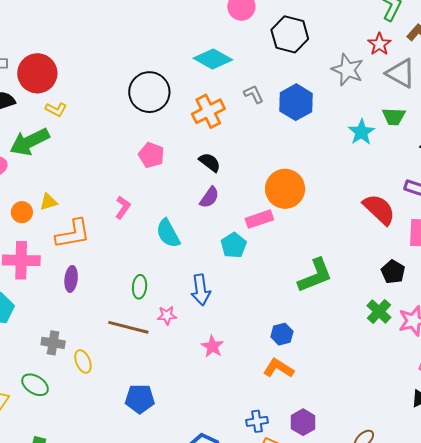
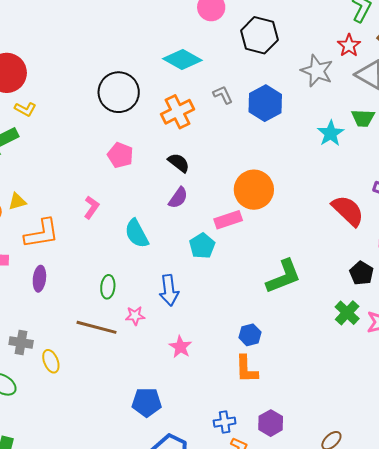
orange L-shape: (279, 368) -> (246, 369), turned -124
blue pentagon: (140, 399) -> (147, 402), moved

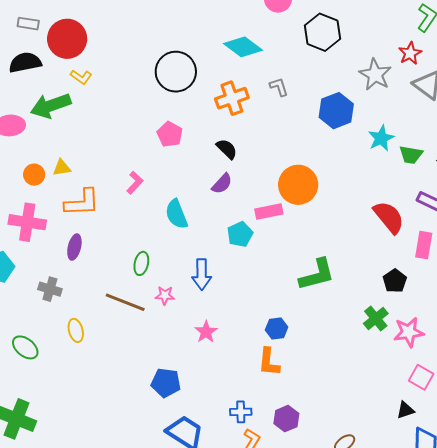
blue hexagon: (265, 103) -> (336, 111), moved
green trapezoid: (363, 118) -> (411, 155), moved
gray cross: (21, 342) -> (50, 289), moved

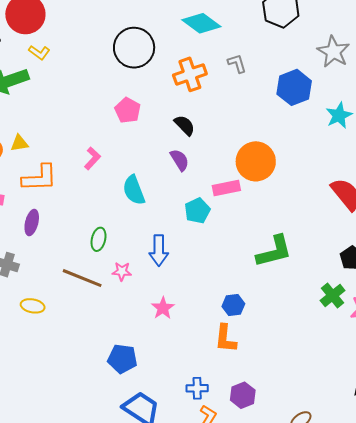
purple semicircle: (222, 184) -> (180, 160), turned -75
yellow ellipse: (76, 330) -> (33, 306), turned -65

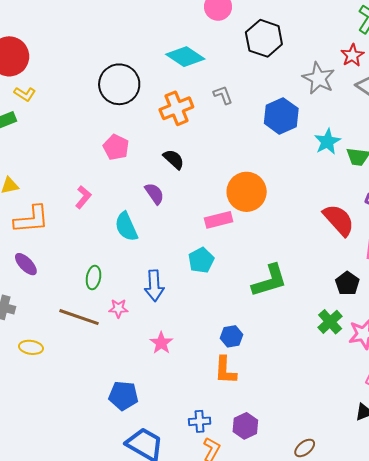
purple semicircle: (180, 160) -> (154, 194), moved
cyan pentagon: (197, 211) -> (201, 260), moved
purple ellipse: (32, 223) -> (26, 264), turned -55

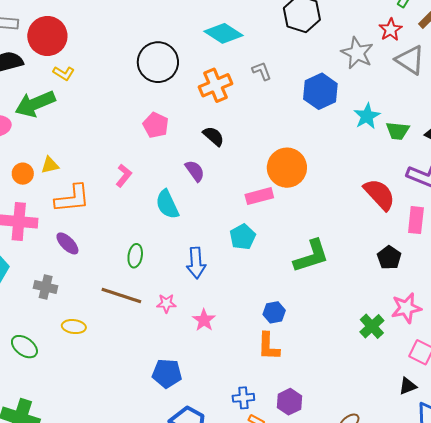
pink star: (118, 308) -> (166, 303), moved
green cross: (330, 322) -> (372, 326), moved

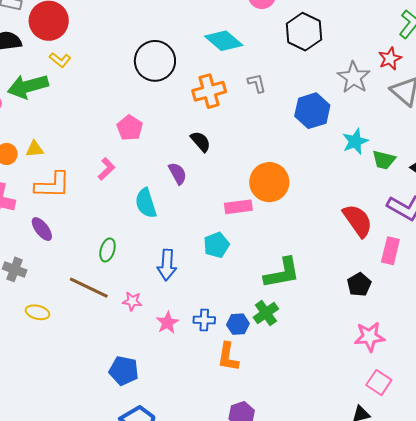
pink pentagon: (156, 125) -> (130, 128), moved
green cross: (372, 326) -> (266, 313), moved
blue cross: (243, 398) -> (204, 320), moved

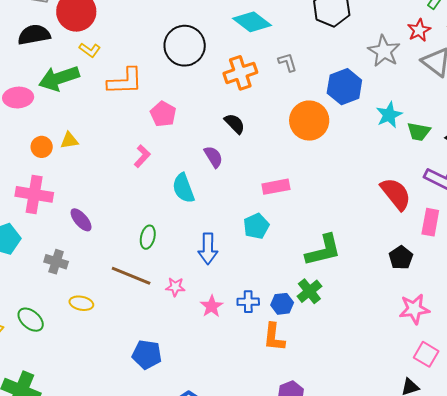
orange circle: (269, 182) -> (309, 121), moved
orange L-shape: (52, 185) -> (125, 81), moved
blue pentagon: (124, 371) -> (147, 355), moved

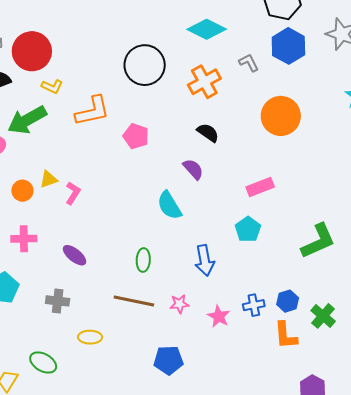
blue hexagon: (344, 87) -> (288, 46), moved
pink L-shape: (142, 156) -> (73, 193), moved
pink cross: (34, 194) -> (24, 239), size x0.7
green cross: (309, 291) -> (323, 316), moved
blue pentagon: (147, 355) -> (168, 360), moved

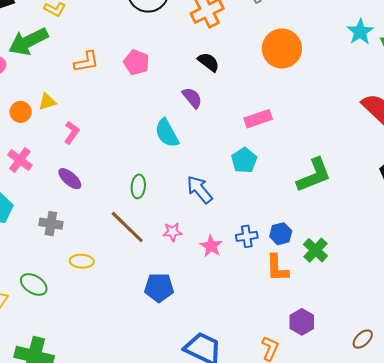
orange L-shape: (93, 111) -> (86, 62), moved, size x0.7
pink L-shape: (73, 193) -> (72, 133), moved
pink cross: (24, 239) -> (20, 160), turned 35
blue arrow: (205, 260) -> (199, 190), turned 148
brown line: (134, 301) -> (127, 227), turned 30

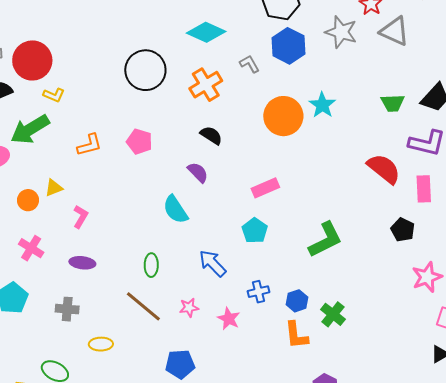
cyan star: (360, 32) -> (322, 105), moved
purple ellipse: (70, 179) -> (82, 263), turned -30
blue cross: (247, 236) -> (258, 292), moved

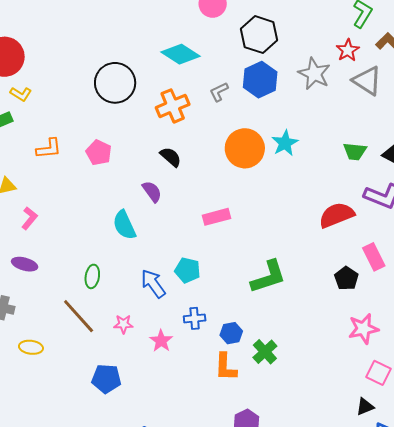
gray L-shape: (249, 64) -> (219, 92), turned -95
red semicircle: (384, 169) -> (337, 215), turned -69
pink rectangle: (424, 189) -> (374, 257), moved, turned -32
cyan pentagon: (255, 231) -> (187, 270), moved, turned -30

